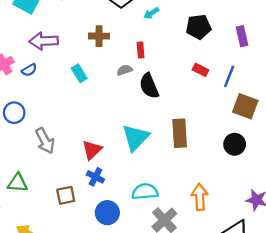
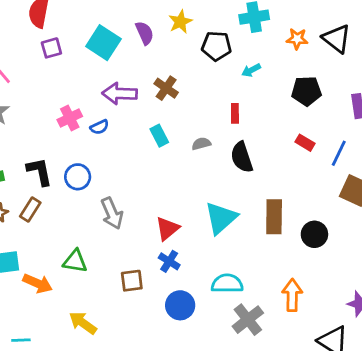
brown cross: (99, 36) -> (166, 88), moved, turned 30
gray semicircle: (124, 70) -> (201, 144), moved
black circle: (235, 144) -> (314, 234), moved

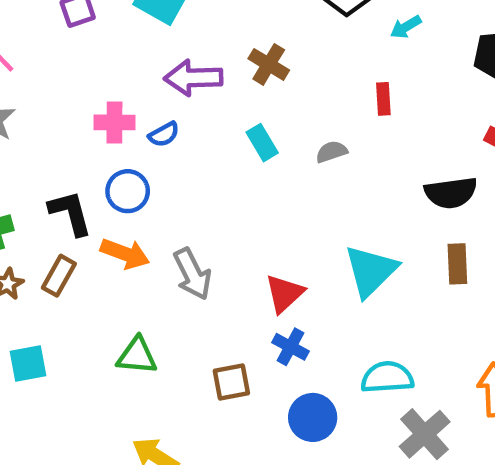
pink cross: (70, 118) -> (114, 122), turned 30
black semicircle: (242, 157) -> (451, 193), moved, turned -76
blue circle: (78, 177) -> (128, 191), moved
brown rectangle: (274, 217) -> (457, 264), size x0.7
orange arrow: (38, 283) -> (125, 254), moved

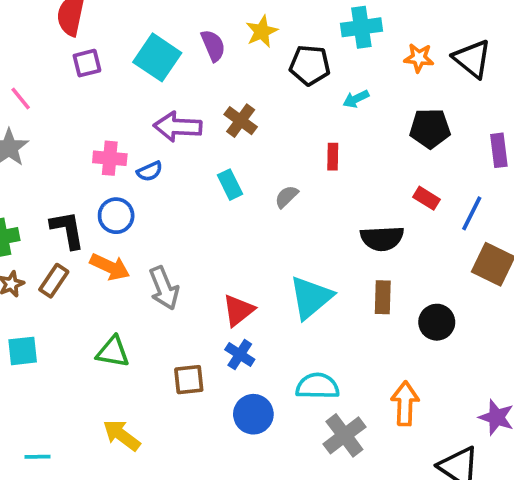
gray semicircle: (331, 152) -> (287, 197), turned -30

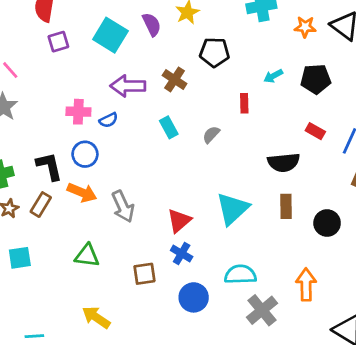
black pentagon: (310, 65) -> (214, 52), moved
cyan arrow: (356, 99) -> (273, 76), moved

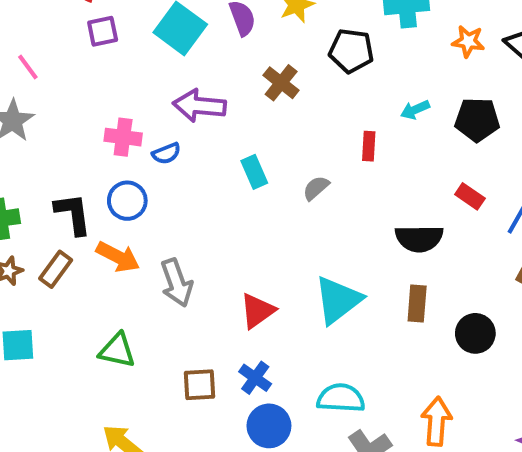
black pentagon: (214, 52) -> (351, 51), moved
brown cross: (175, 79) -> (281, 83), moved
blue cross: (182, 254) -> (255, 378), moved

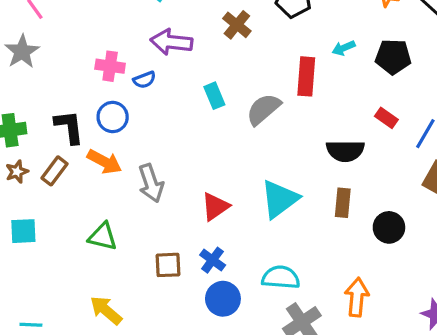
red rectangle: (369, 146) -> (306, 76), size x1.6
gray semicircle: (316, 188) -> (263, 109), size x1.6

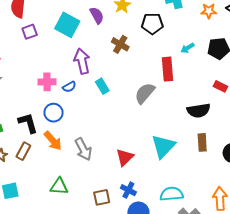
purple arrow: (171, 42) -> (82, 61), turned 80
cyan rectangle: (214, 96) -> (102, 86), moved
orange arrow: (104, 162) -> (53, 141), turned 30

